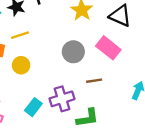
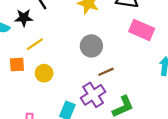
pink rectangle: (108, 48) -> (142, 30), moved
brown line: (94, 81) -> (106, 72), moved

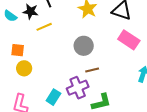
yellow line: (35, 44) -> (44, 27), moved
yellow circle: (44, 73) -> (24, 68), moved

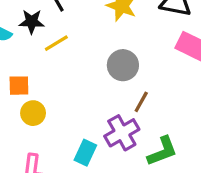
brown line: (92, 70) -> (141, 102), turned -40

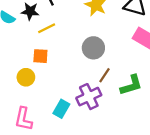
orange square: (19, 86) -> (40, 56), moved
green L-shape: (162, 151) -> (131, 85), moved

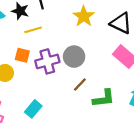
purple cross: (89, 97) -> (47, 61), moved

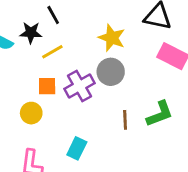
yellow star: (84, 16) -> (112, 38), moved
brown line: (80, 85) -> (125, 120), moved, turned -32

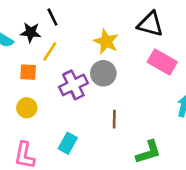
yellow line: (52, 52) -> (50, 52), turned -30
orange square: (47, 86) -> (28, 72), moved
green L-shape: (160, 114) -> (148, 152), moved

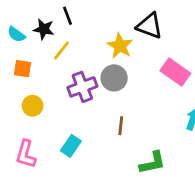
black triangle: (150, 24) -> (150, 26), moved
orange square: (28, 72) -> (22, 69), moved

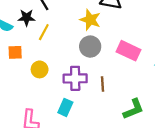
pink rectangle: (175, 72) -> (128, 51), moved
purple cross: (82, 87) -> (75, 78), moved, turned 30
yellow circle: (33, 106) -> (40, 69), moved

